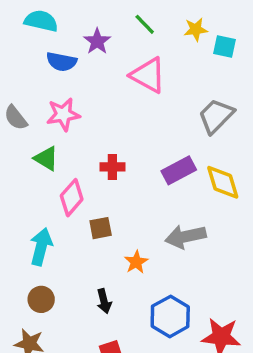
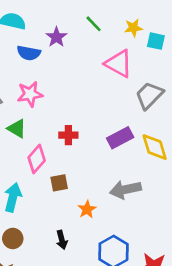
pink triangle: (148, 75) -> (119, 64), moved

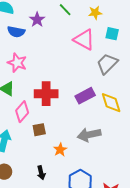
cyan square: (156, 41) -> (112, 34), moved
pink star: (30, 94) -> (17, 63), turned 30
red cross: (68, 135) -> (46, 94), size x1.6

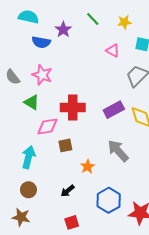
pink triangle: (84, 40) -> (113, 51), size x0.6
pink diamond: (22, 112) -> (47, 127), turned 40
gray arrow: (89, 135) -> (118, 151), turned 60
black arrow: (41, 173) -> (67, 191), turned 64

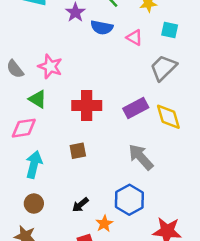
blue semicircle: (41, 42) -> (102, 28), moved
pink diamond: (47, 127) -> (24, 128), moved
orange star: (88, 167) -> (104, 224), moved
blue hexagon: (109, 200) -> (129, 200), moved

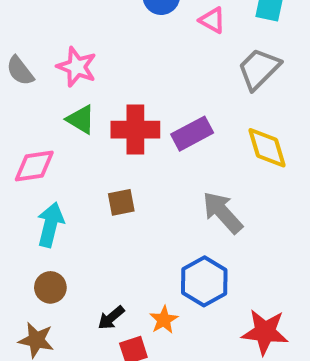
green triangle: (38, 99) -> (81, 119), moved
purple rectangle: (136, 108) -> (192, 134), moved
black arrow: (80, 205) -> (111, 318), moved

